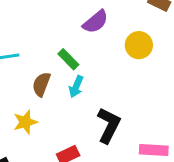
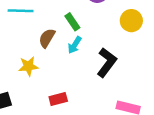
black L-shape: (109, 125) -> (107, 63), moved

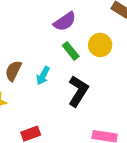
green rectangle: (72, 22) -> (71, 51), moved

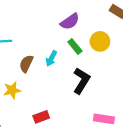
cyan arrow: (43, 76) -> (51, 59), moved

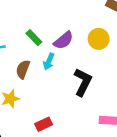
purple semicircle: (70, 22) -> (63, 40), moved
green rectangle: (75, 47) -> (34, 38), moved

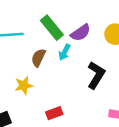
green rectangle: (34, 38) -> (52, 28), size x1.5

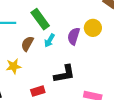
purple semicircle: (81, 33) -> (74, 36), moved, turned 138
black L-shape: (96, 75) -> (64, 74), moved, turned 45

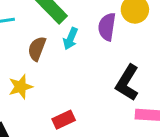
black L-shape: (64, 74) -> (127, 83), moved, turned 140

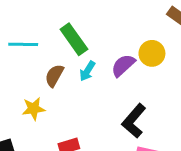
purple semicircle: (107, 27) -> (123, 65), turned 30

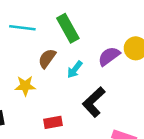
cyan arrow: (87, 71) -> (75, 70), moved
black L-shape: (134, 121) -> (94, 102), moved

